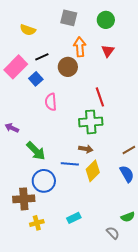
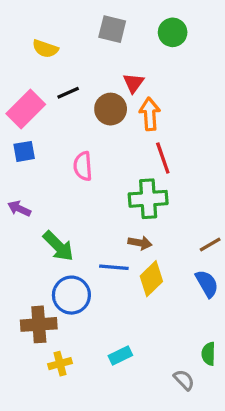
orange arrow: (80, 47) -> (150, 114), moved
red triangle: (108, 51) -> (133, 83), moved
blue square: (36, 79) -> (24, 151), moved, turned 32
green semicircle: (128, 217) -> (208, 354), turned 112

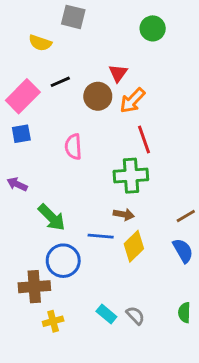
gray square: (112, 29) -> (73, 17), moved
orange arrow: (150, 114) -> (132, 101), turned -132
cyan rectangle: (120, 355) -> (106, 314), turned 66
gray semicircle: (184, 380) -> (135, 315), moved

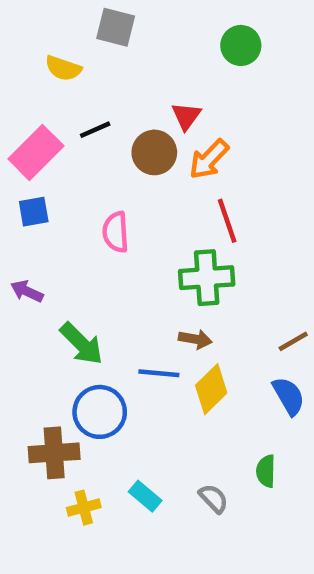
green semicircle: (184, 313) -> (266, 471), moved
cyan rectangle: (106, 314) -> (145, 496), moved

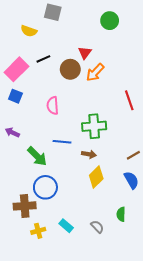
blue square: (34, 212) -> (15, 96), turned 32
red line: (227, 221) -> (129, 100), moved
blue line: (159, 373) -> (62, 142), moved

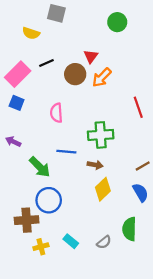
green semicircle: (121, 214) -> (129, 229), size x1.5
gray semicircle: (97, 227) -> (104, 242), turned 96

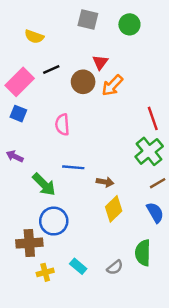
gray square: (56, 13) -> (88, 20), moved
green cross: (101, 135) -> (149, 151), moved, turned -35

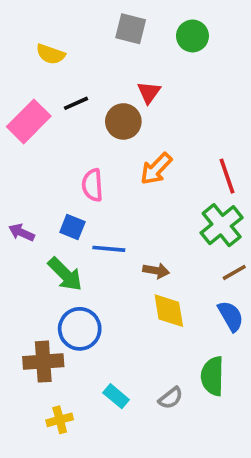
orange arrow: (112, 85) -> (156, 169), moved
blue square: (18, 114) -> (72, 227), moved
yellow diamond: (114, 209) -> (169, 311), turned -55
yellow cross: (45, 272) -> (60, 420), moved

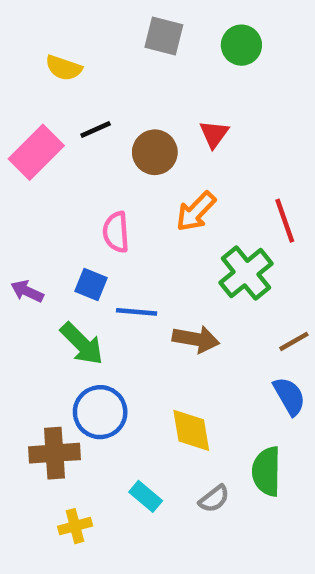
red triangle: (149, 92) -> (214, 134), moved
green cross: (222, 225) -> (246, 273), moved
brown arrow: (156, 271) -> (196, 339), size x1.4
yellow diamond: (169, 311) -> (191, 430), moved

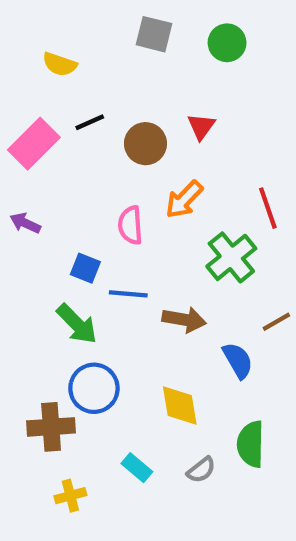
pink semicircle: (116, 232) -> (130, 225), moved
purple arrow: (27, 291) -> (25, 223), moved
blue semicircle: (289, 396) -> (238, 360), moved

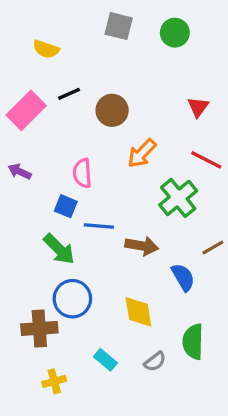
red triangle: (201, 126) -> (198, 107), moved
red line: (268, 208) -> (206, 160), turned -44
pink semicircle: (130, 225) -> (82, 173), moved

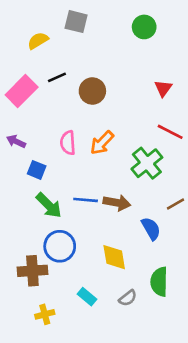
gray square: (119, 26) -> (76, 22), moved
yellow semicircle: (46, 49) -> (38, 41), turned 130
orange arrow: (142, 153) -> (102, 143), moved
blue square: (66, 206) -> (37, 170), moved
blue line: (99, 226) -> (86, 200), moved

